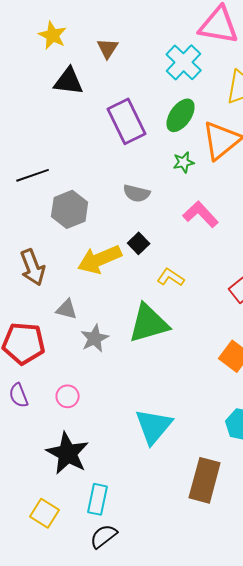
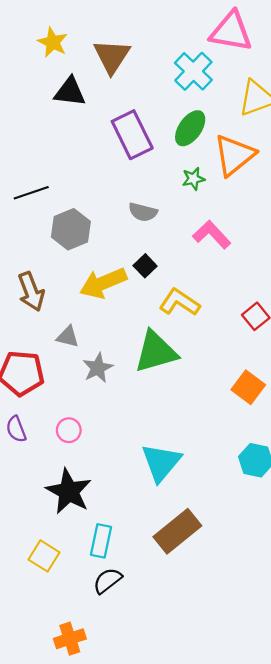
brown triangle: (108, 48) -> (112, 56), size x1.6
yellow L-shape: (171, 277) -> (179, 302), size x1.4
brown rectangle: (205, 480) -> (177, 531), moved, turned 36

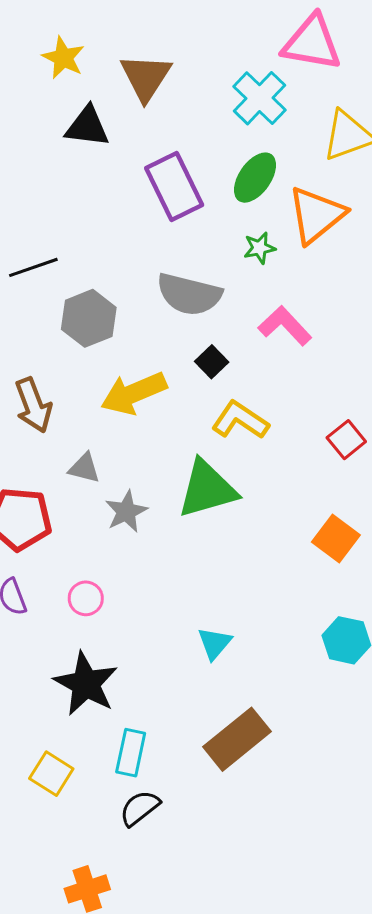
gray semicircle: (143, 212) -> (189, 294), size x1.6
black square: (145, 266) -> (212, 362), moved
cyan triangle: (161, 462) -> (215, 643), size x0.6

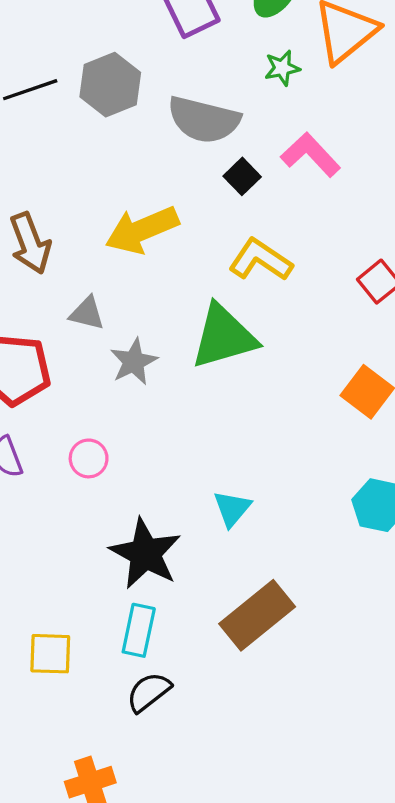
gray hexagon: (89, 318) -> (110, 85), moved
black square: (212, 362) -> (242, 176), moved
black star: (86, 684) -> (145, 554), moved
yellow square: (51, 774) -> (50, 654), turned -30

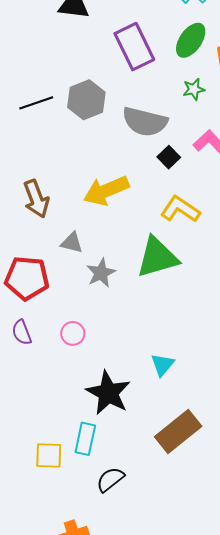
cyan rectangle: (139, 630) -> (85, 439), moved

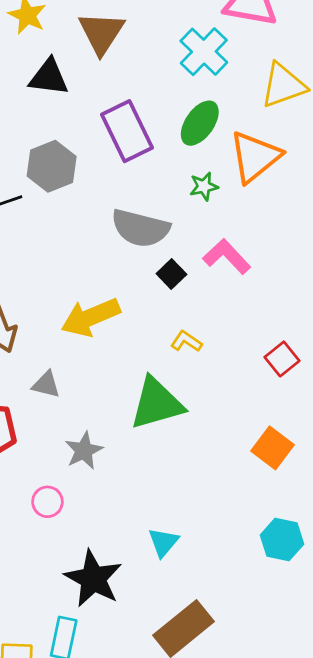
gray hexagon: (86, 100) -> (52, 166), moved
yellow L-shape: (180, 209) -> (186, 341), size x0.6
gray star: (101, 273) -> (84, 451), moved

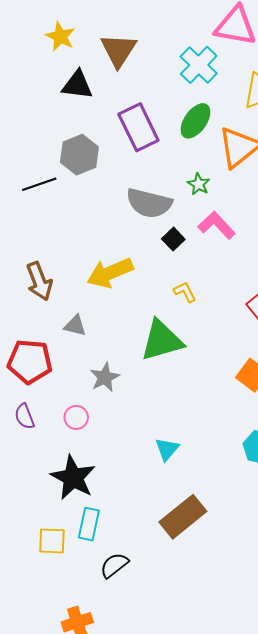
green star: (204, 186) -> (199, 184), moved, turned -30
yellow L-shape: (186, 341) -> (185, 292), turned 30
black star: (93, 579) -> (73, 478), moved

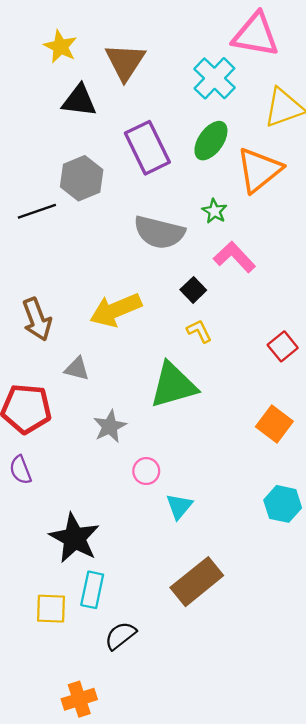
black square: (173, 239) -> (193, 290), moved
pink circle: (76, 417) -> (146, 471), moved

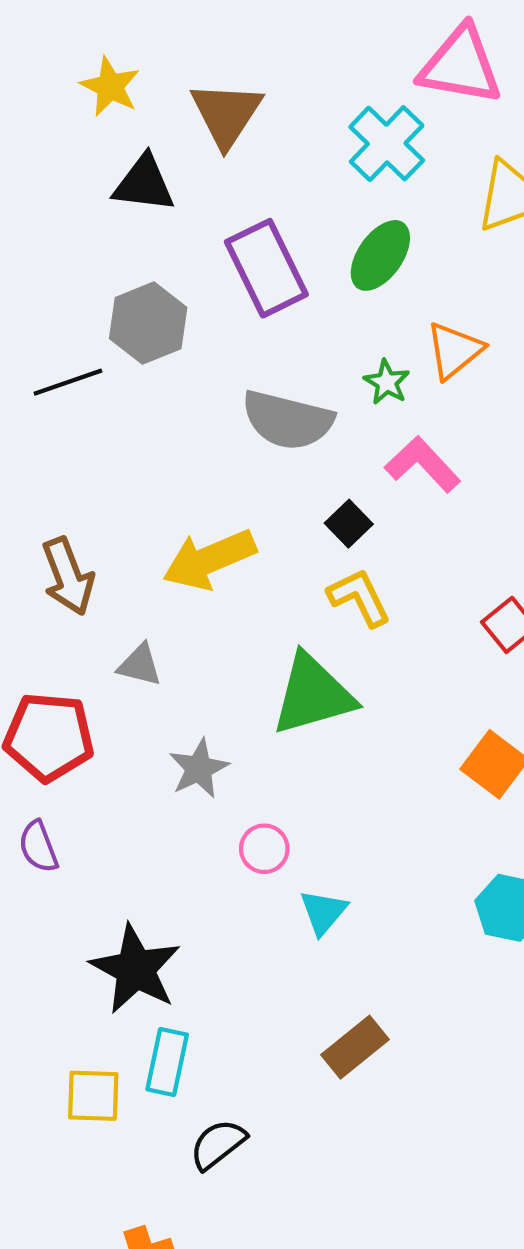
orange triangle: (259, 170) -> (454, 350), moved, size x0.7
yellow L-shape: (199, 331) -> (359, 597), size x1.4
brown rectangle: (197, 582) -> (355, 1047), size x0.7

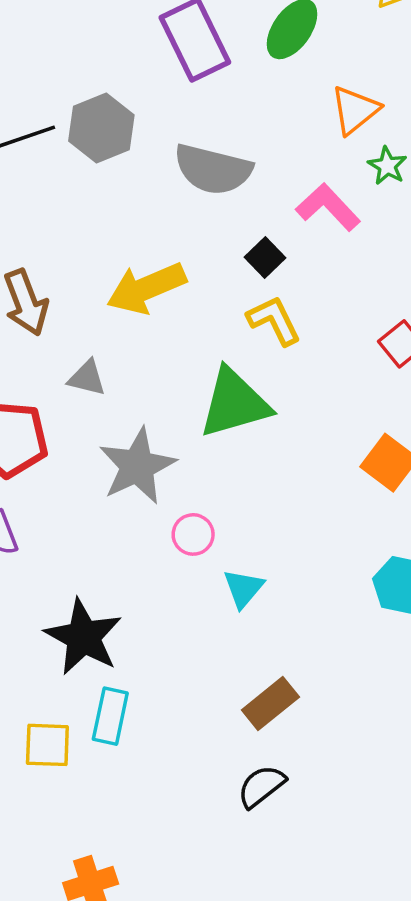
gray hexagon: (148, 323) -> (101, 128), moved
green star: (387, 382) -> (387, 166), moved
gray star: (199, 769) -> (137, 466), size x1.5
black semicircle: (218, 1144) -> (261, 786), moved

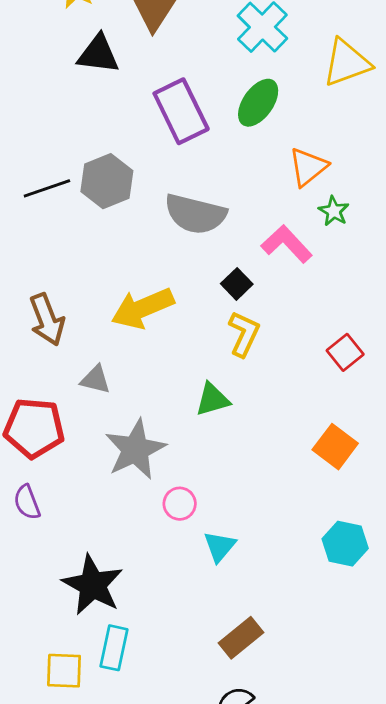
yellow L-shape: (274, 320) -> (244, 334), turned 51
green triangle: (234, 403) -> (212, 399), size x0.6

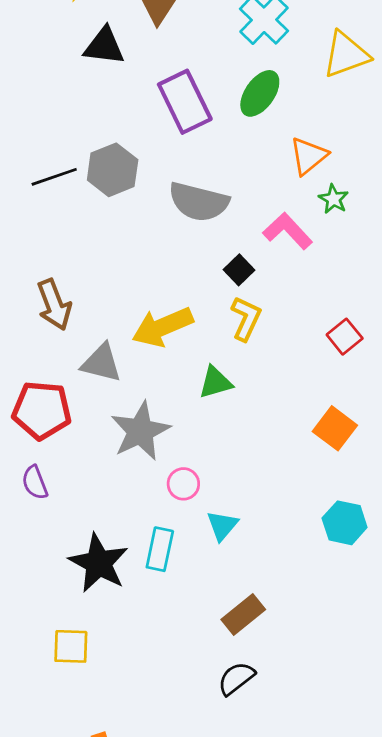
yellow arrow: (143, 308) -> (163, 327), moved
gray triangle: (95, 380) -> (101, 363), size x1.4
cyan rectangle: (114, 648) -> (160, 549), moved

